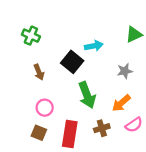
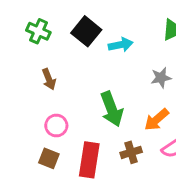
black square: (72, 62) -> (86, 31), moved

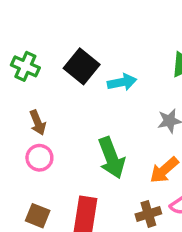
pink circle: (56, 126) -> (39, 158), moved
brown cross: (131, 152) -> (148, 214), moved

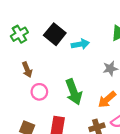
green cross: (25, 66) -> (19, 34), turned 35
pink circle: (39, 158) -> (39, 92), moved

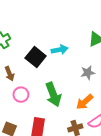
black square: (55, 34) -> (36, 57), moved

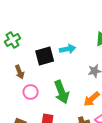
black square: (36, 57) -> (45, 56), turned 36

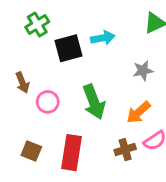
green cross: (13, 40) -> (37, 24), moved
brown arrow: (20, 72) -> (22, 83), moved

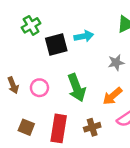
brown arrow: (22, 83) -> (13, 85), moved
brown cross: (125, 150) -> (92, 127), moved

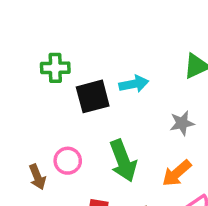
green cross: (31, 25) -> (55, 68), turned 30
brown arrow: (13, 85) -> (37, 177), moved

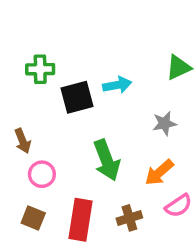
pink circle: (68, 161) -> (42, 174), moved
brown arrow: (37, 177) -> (23, 141), moved

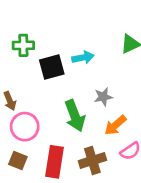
gray star: (164, 123) -> (103, 97), moved
pink circle: (42, 174) -> (25, 127), size x1.4
brown cross: (129, 218) -> (92, 160), size x1.4

